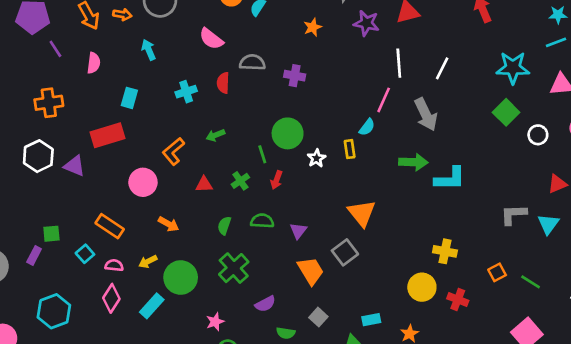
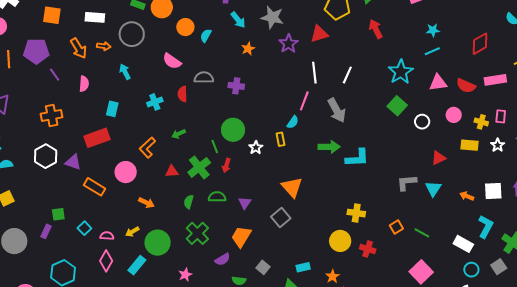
purple star: (366, 23) -> (288, 44), turned 30
cyan star: (513, 68) -> (401, 72), turned -30
green cross: (240, 181) -> (199, 167), size x1.6
orange rectangle: (110, 226) -> (94, 187), moved
orange trapezoid: (311, 271) -> (241, 237), moved, turned -115

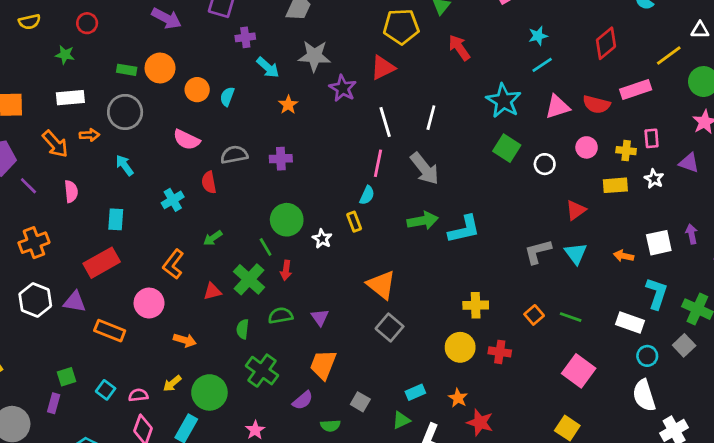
gray square: (281, 218) -> (390, 327), moved

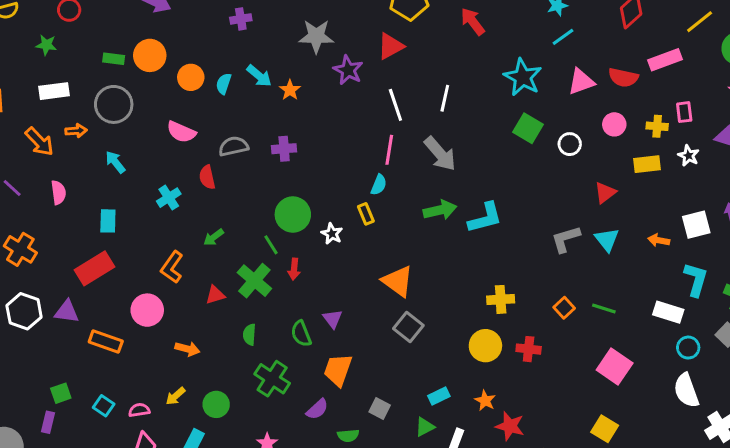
cyan arrow: (268, 67) -> (259, 76), moved
orange cross: (34, 243) -> (20, 249), turned -36
green semicircle: (281, 316) -> (301, 334), moved, turned -100
green circle: (209, 392) -> (216, 404), size x0.7

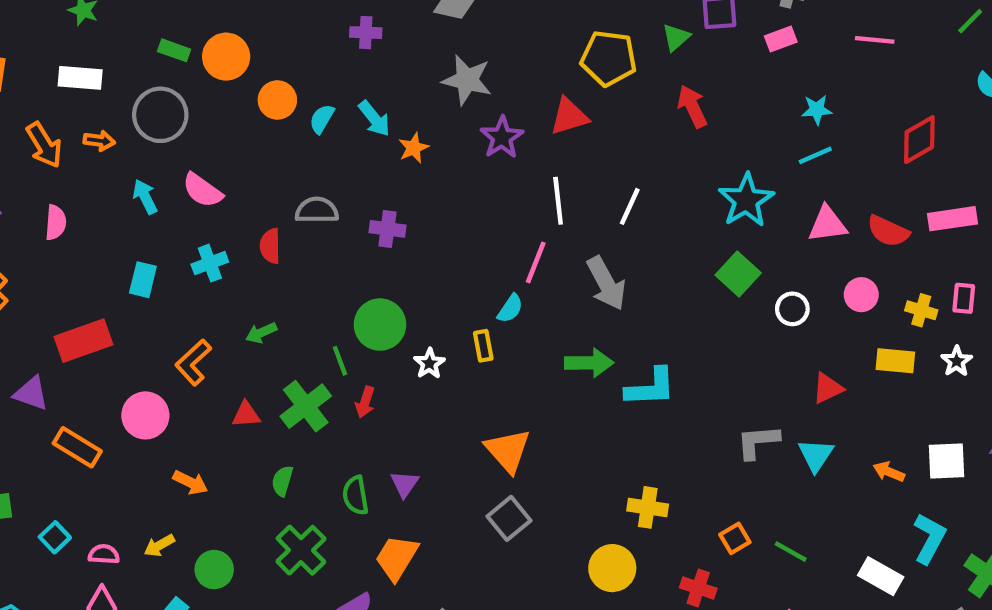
pink semicircle: (181, 132) -> (202, 190), moved
cyan rectangle: (108, 221) -> (143, 280), moved
red cross: (529, 349) -> (698, 588), moved

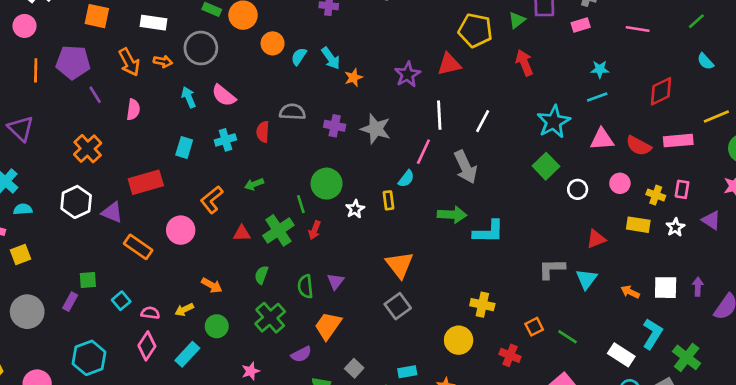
gray star: (467, 80) -> (376, 129), moved
orange arrow: (190, 482) -> (212, 285), moved

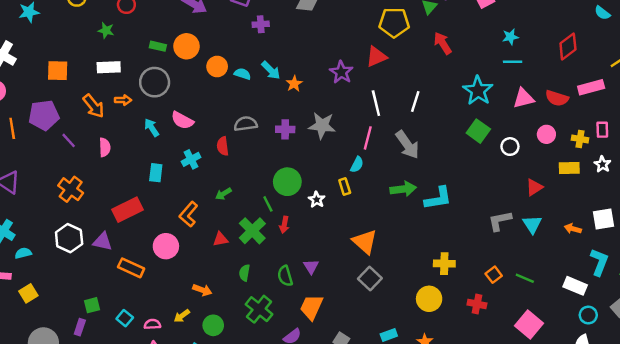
cyan semicircle: (299, 56) -> (242, 74), turned 84
cyan line: (597, 97) -> (513, 62), turned 30

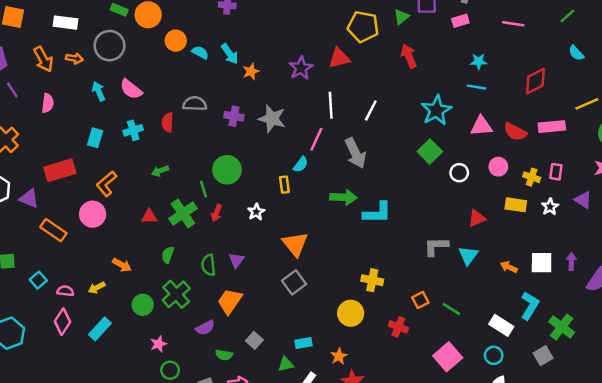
white star: (317, 200) -> (256, 212), moved
orange L-shape: (188, 214) -> (106, 184), moved
cyan circle: (588, 315) -> (494, 355), moved
green circle: (213, 325) -> (143, 305), moved

